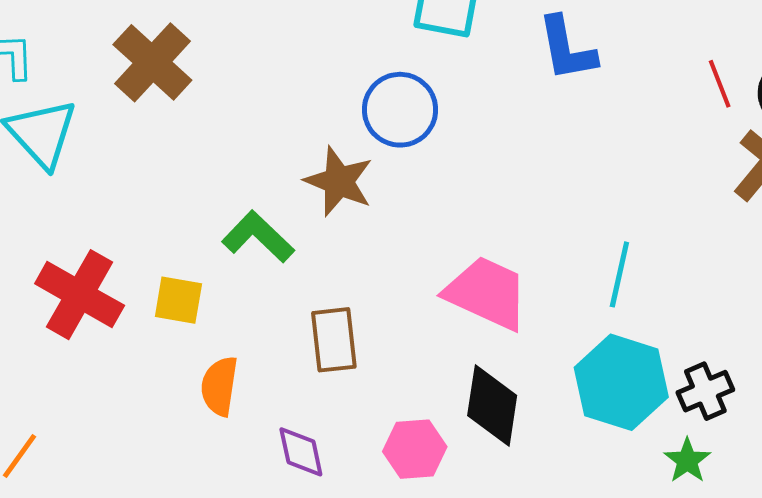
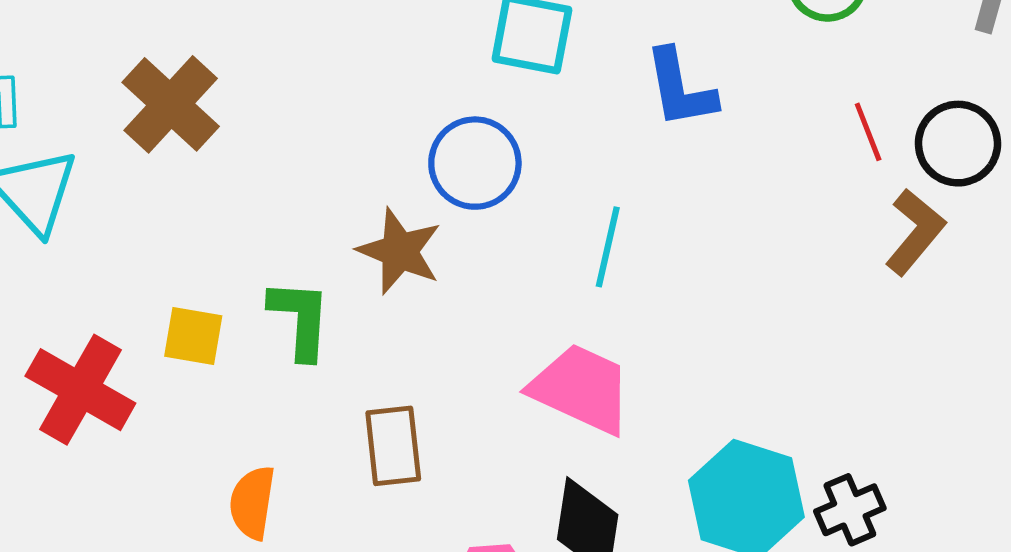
green L-shape: (258, 237) -> (300, 319), turned 50
cyan line: (619, 274) -> (608, 247), moved
yellow square: (178, 300) -> (193, 336), moved

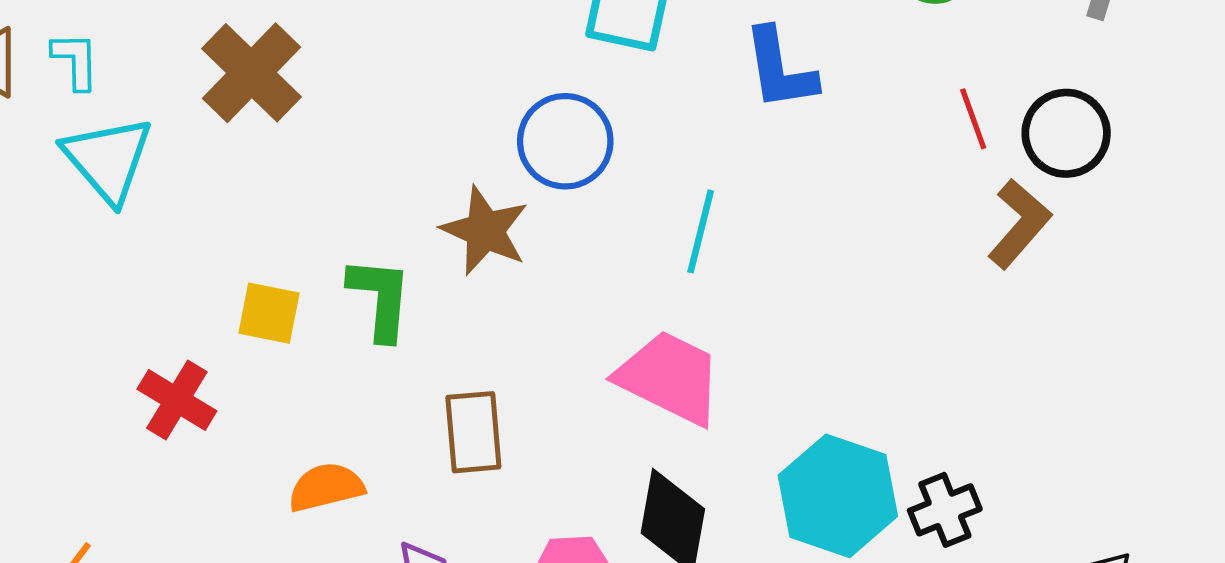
red cross: (80, 390) -> (177, 400), moved, size x0.7
orange semicircle: (252, 503) -> (326, 487), turned 66

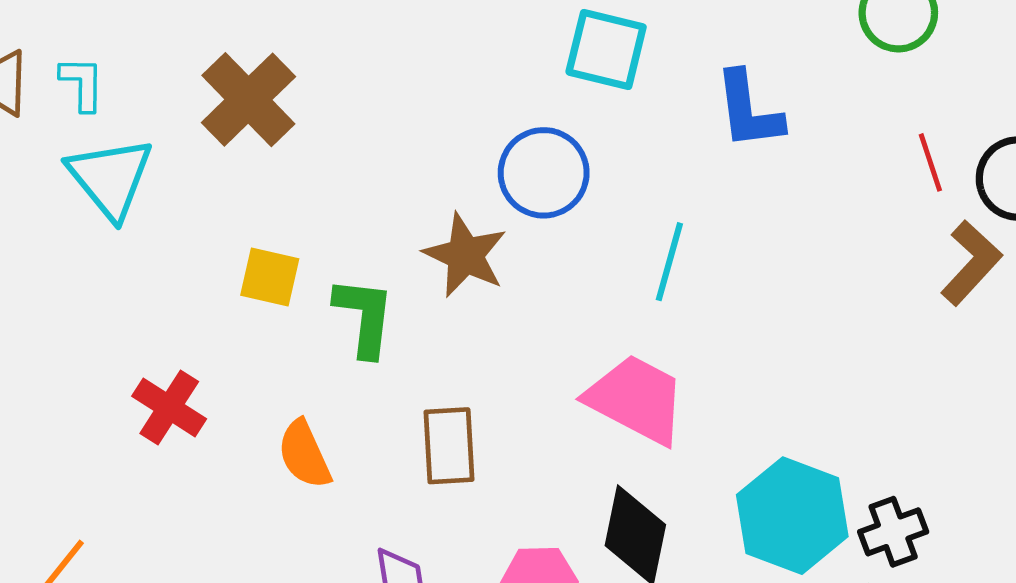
yellow square: (269, 313) -> (270, 277), moved
orange semicircle: (326, 487) -> (304, 454), moved, turned -102

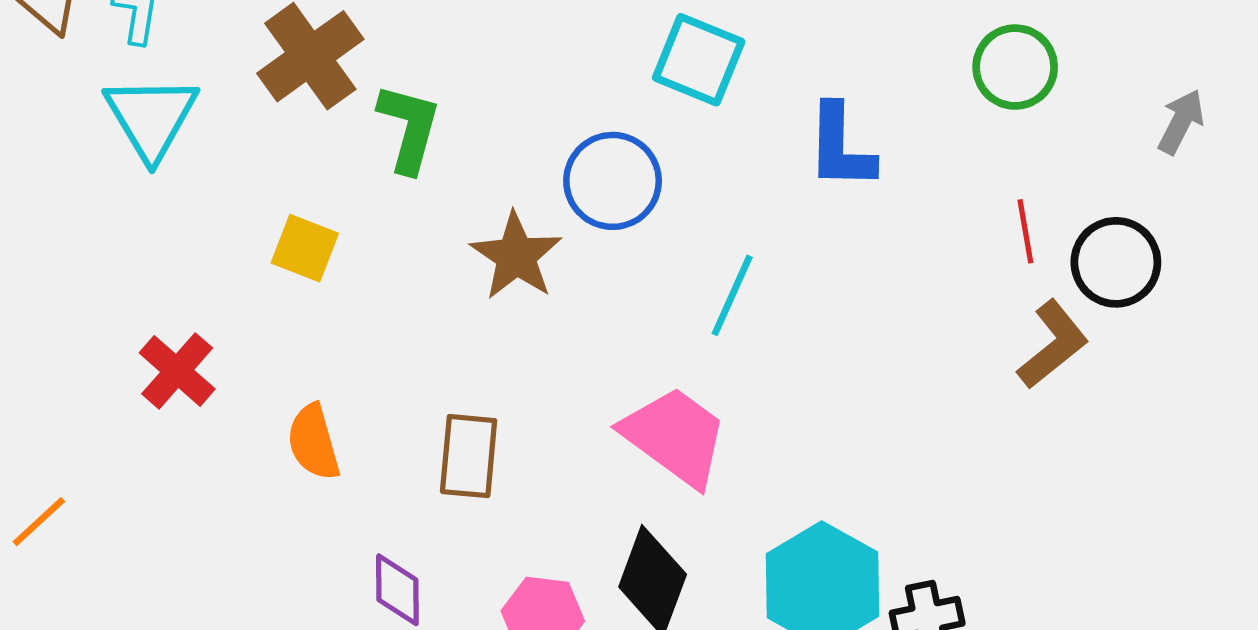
green L-shape: (364, 317) -> (409, 128), moved

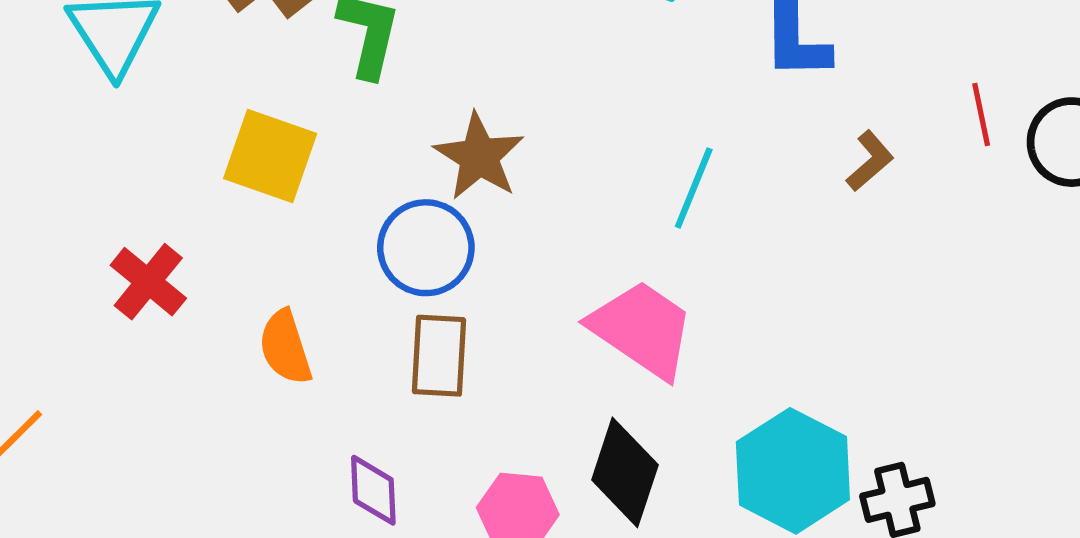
blue circle: (613, 181) -> (426, 248), moved
yellow square: (305, 248) -> (270, 156), size x1.4
brown L-shape: (1053, 345) -> (870, 161), moved, size x0.7

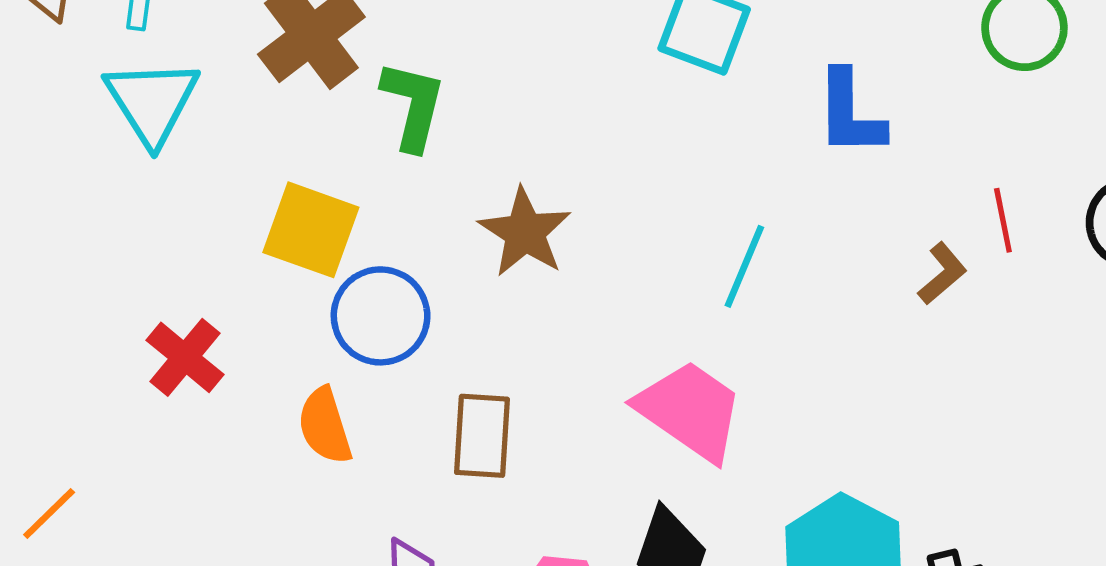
red line: (981, 115) -> (1003, 220), moved
brown L-shape: (870, 161) -> (942, 274), moved
blue circle: (426, 248) -> (381, 316), moved

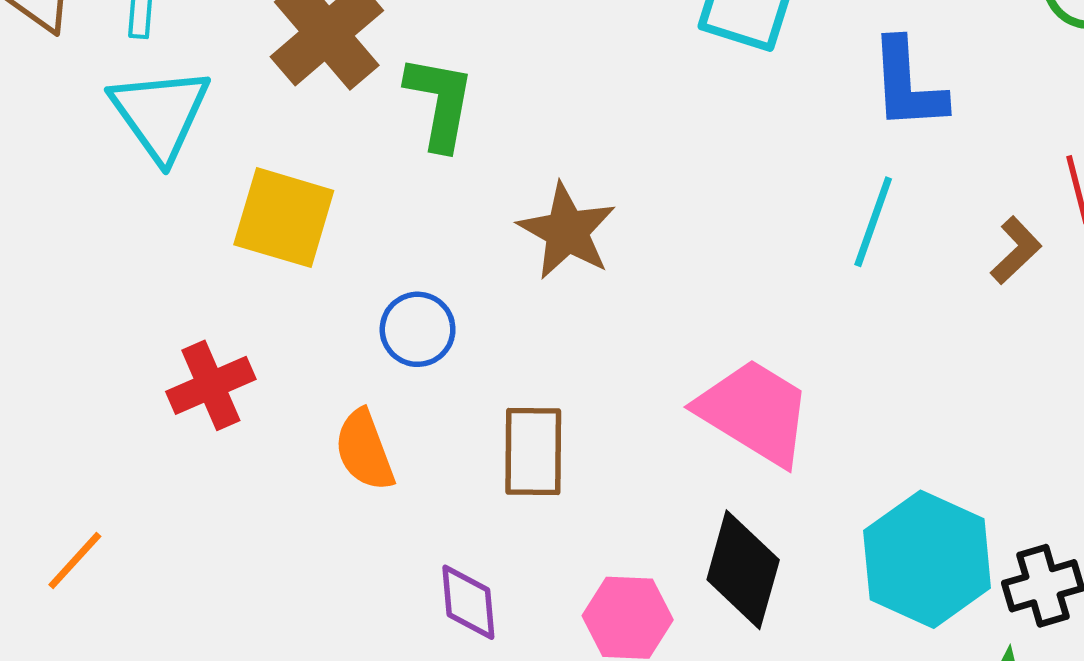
yellow square: (311, 230) -> (284, 218), moved
cyan line: (744, 266) -> (873, 222), moved
blue circle: (381, 316) -> (418, 329), size x0.7
red cross: (185, 357) -> (211, 385), turned 30

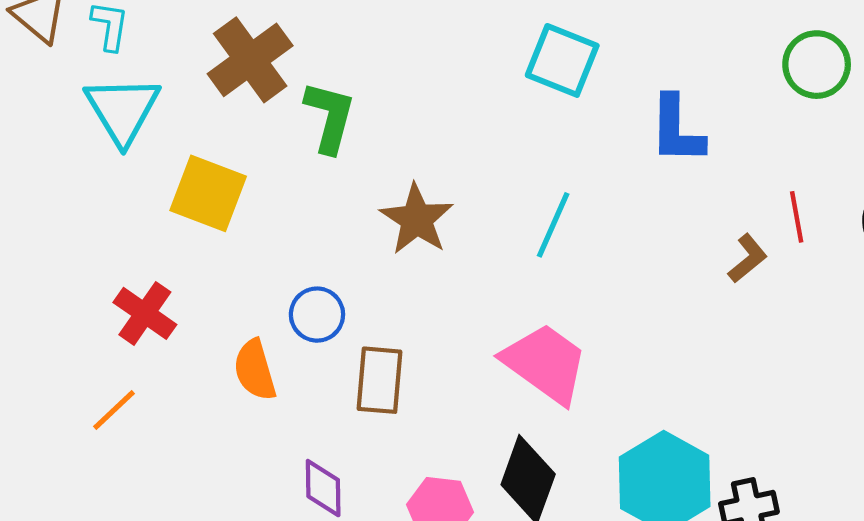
cyan line: (873, 222) -> (553, 225), moved
blue circle: (418, 329) -> (317, 315), moved
red cross: (211, 385) -> (145, 313), turned -36
orange line: (75, 560) -> (114, 410), moved

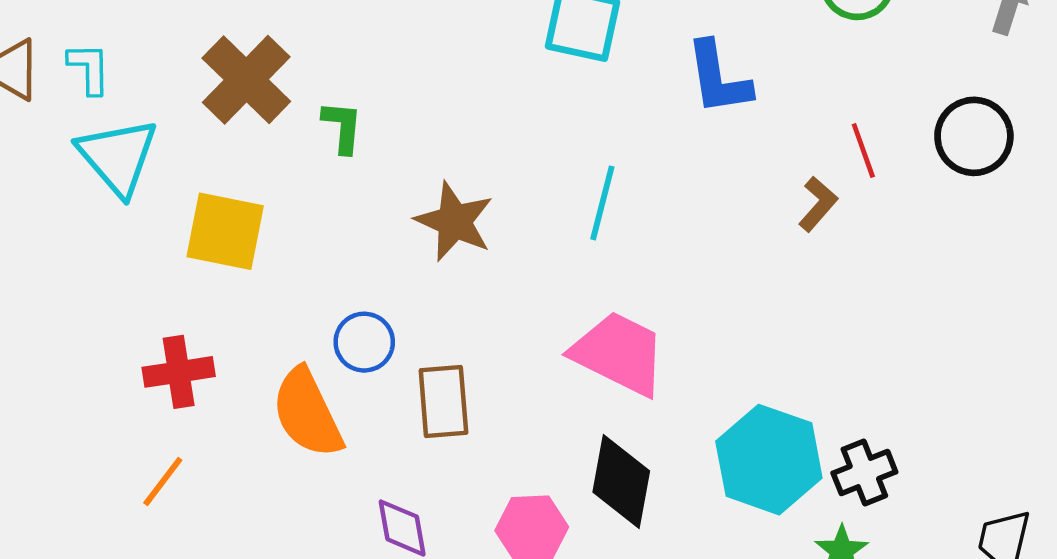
green L-shape: (330, 117) -> (342, 127), size x0.7
red cross: (145, 313) -> (179, 372), turned -34
orange semicircle: (255, 370) -> (307, 413), size x1.4

